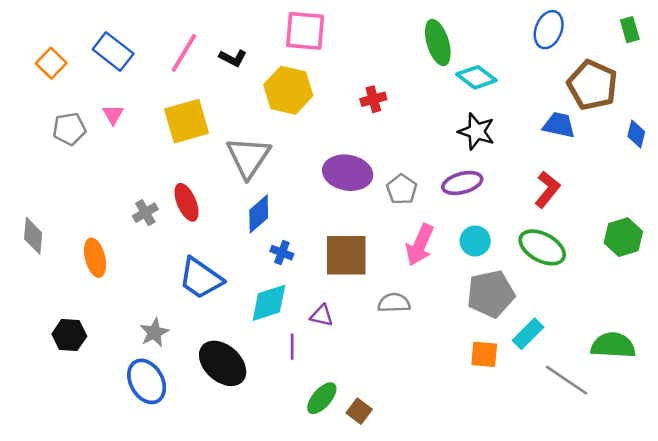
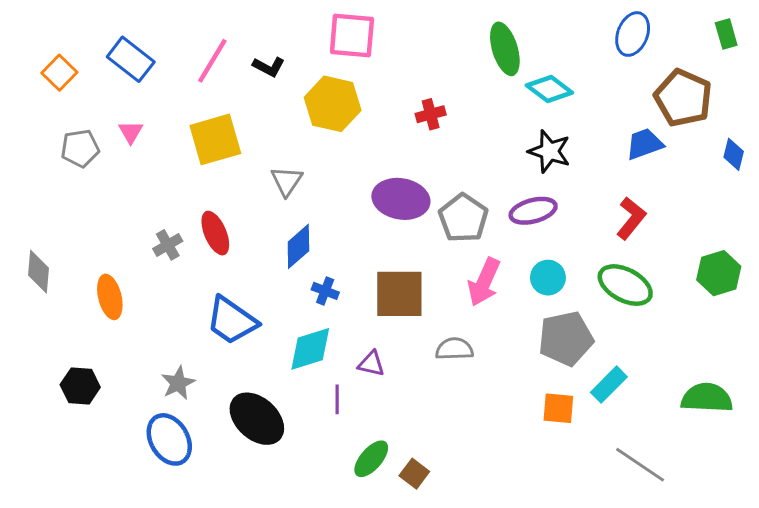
blue trapezoid: (559, 125) -> (644, 144), turned -32
gray triangle: (248, 157) -> (287, 181), size x0.6
gray pentagon: (402, 189) -> (463, 218), size x1.4
gray line: (567, 380) -> (640, 465), moved

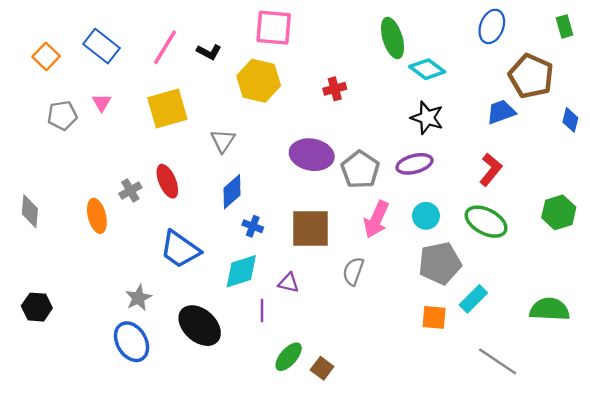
orange ellipse: (110, 297) -> (97, 216), moved
gray semicircle: (454, 349) -> (353, 271), turned -68
black hexagon: (80, 386) -> (37, 307), moved

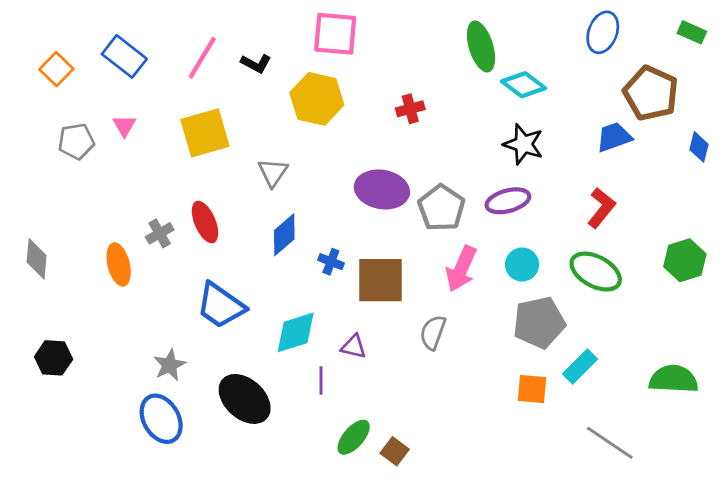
green rectangle: (565, 26) -> (692, 32), turned -50
blue cross: (253, 226) -> (331, 262), moved
black hexagon: (37, 307) -> (54, 358), moved

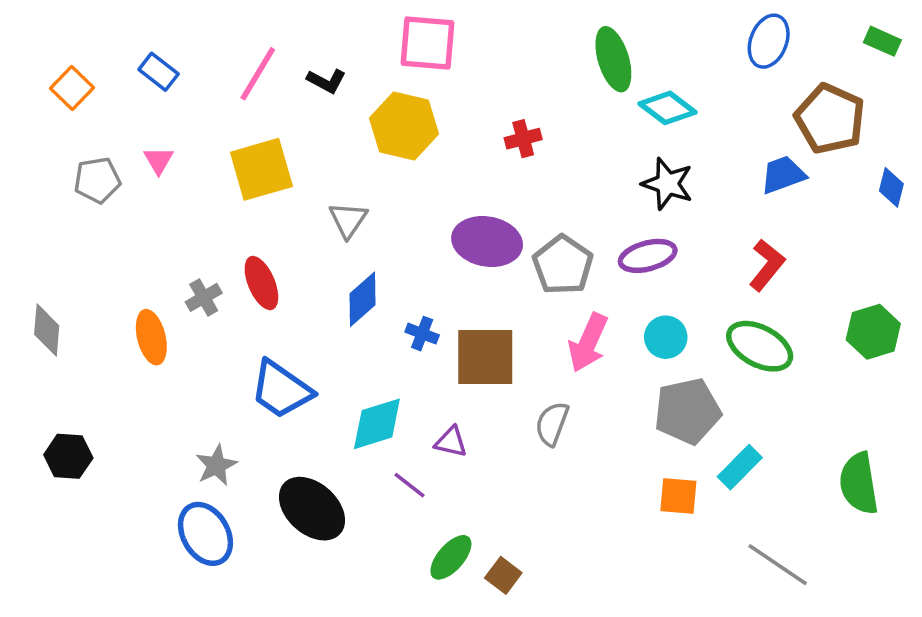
blue rectangle: (124, 56) -> (159, 72), size x0.7
green semicircle: (674, 379) -> (859, 483), turned -102
purple line: (321, 381) -> (409, 485), turned -52

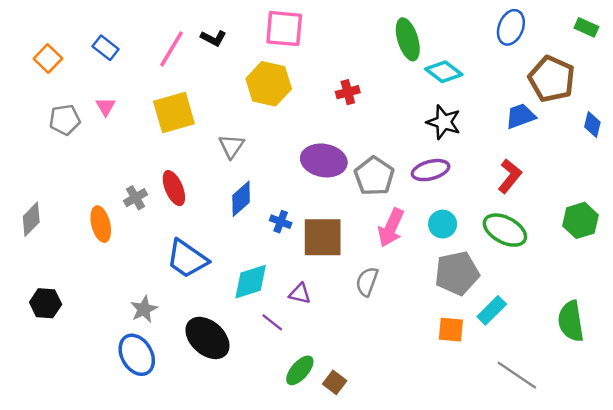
black L-shape: (326, 81) -> (213, 38), moved
gray diamond: (47, 330) -> (31, 219), turned 40

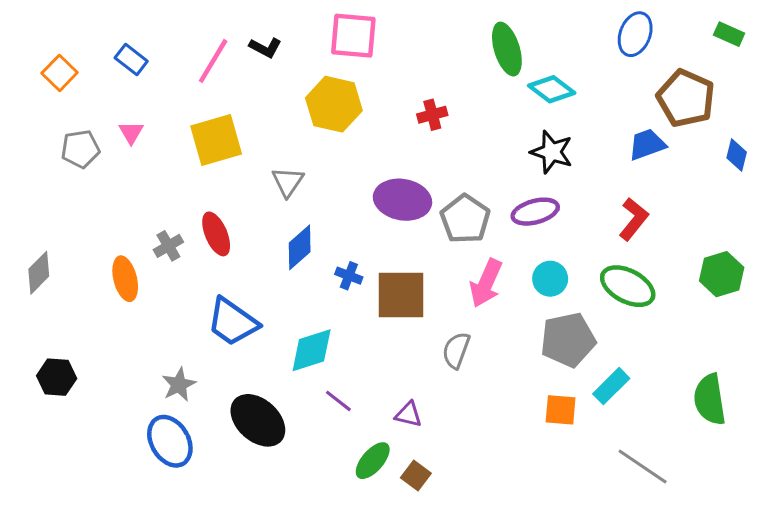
purple triangle: (300, 294) -> (408, 414), moved

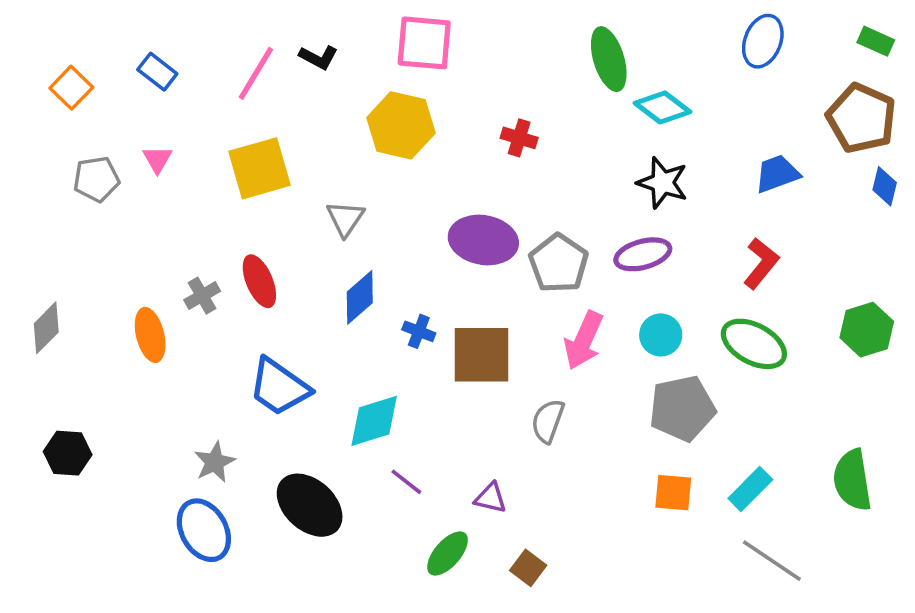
brown pentagon: (686, 98) -> (861, 118), moved
red cross: (432, 115) -> (519, 138), turned 32
cyan rectangle: (611, 386) -> (750, 489), moved
brown square: (416, 476) -> (528, 568), moved

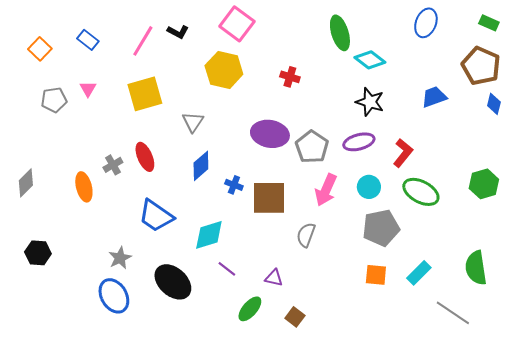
pink square: (424, 43) -> (237, 24), turned 32
red L-shape: (761, 263) -> (403, 153), moved
gray line: (772, 561) -> (453, 313), moved

